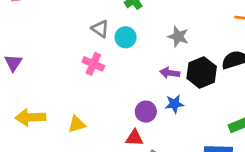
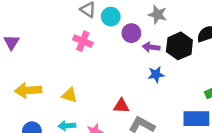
purple circle: (146, 112) -> (131, 33), moved
yellow triangle: (77, 124) -> (69, 95), turned 35

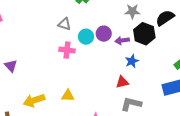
gray star: (158, 15) -> (132, 11), moved
cyan circle: (111, 17) -> (86, 37), moved
red triangle: (121, 106) -> (122, 82), moved

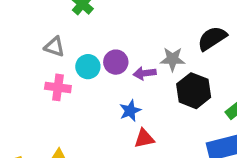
gray star: (132, 11) -> (173, 59), moved
black hexagon: (144, 34) -> (194, 91), moved
blue star: (132, 61) -> (130, 111), moved

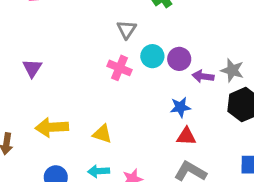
gray triangle: (54, 47) -> (126, 29), turned 30

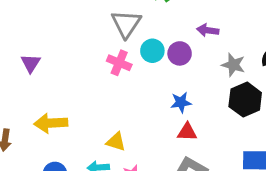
gray triangle: (126, 29) -> (126, 24), size x1.5
purple arrow: (203, 76) -> (208, 30), moved
yellow triangle: (102, 134) -> (116, 142), moved

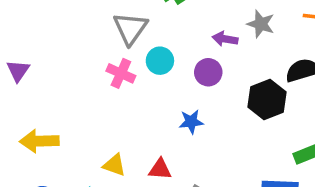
purple circle: (180, 53) -> (208, 72), moved
gray star: (233, 65) -> (261, 24), moved
black hexagon: (245, 100) -> (267, 99), moved
red triangle: (187, 132) -> (160, 169), moved

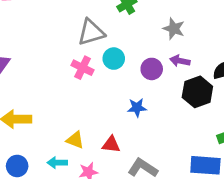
gray star: (261, 24) -> (174, 29), moved
gray triangle: (130, 28) -> (91, 32), turned 36
purple arrow: (225, 39) -> (180, 61), moved

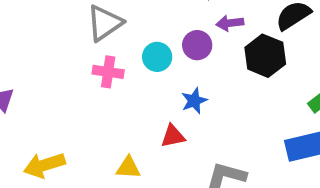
cyan circle: (114, 59) -> (157, 57), moved
red triangle: (111, 144) -> (173, 136), moved

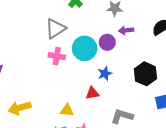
black hexagon: (265, 56) -> (145, 74), moved
cyan circle: (157, 57) -> (85, 48), size x1.5

